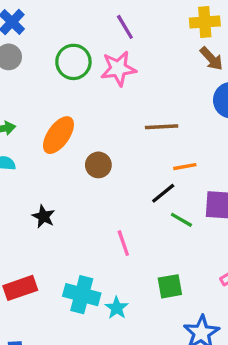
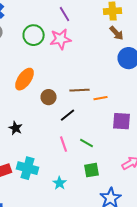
brown line: (162, 127) -> (80, 90), moved
black line: (163, 193) -> (68, 115), moved
green line: (181, 220) -> (87, 143), moved
cyan cross: (82, 295) -> (28, 168), moved

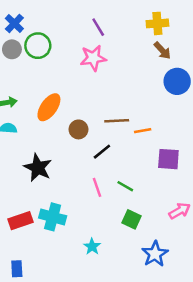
green circle: (34, 35) -> (38, 46), moved
black star: (16, 128) -> (38, 168), size x1.6
green square: (92, 170) -> (131, 219), turned 35
cyan star: (60, 183) -> (92, 247), moved

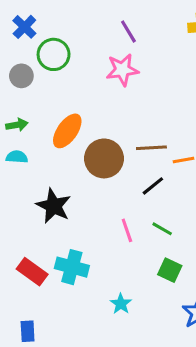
gray circle: (12, 49) -> (21, 76), moved
brown circle: (78, 129) -> (104, 158), size x1.6
black line: (102, 152) -> (153, 186), moved
red rectangle: (21, 221) -> (32, 272), turned 55

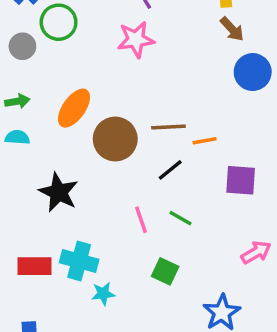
green square: (170, 270) -> (165, 271), moved
red rectangle: (32, 272) -> (34, 266), turned -36
cyan star: (121, 304) -> (103, 294), moved, turned 30

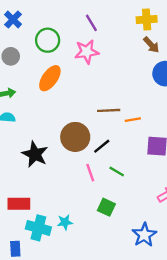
green circle: (59, 22) -> (48, 40), moved
orange ellipse: (74, 108) -> (50, 78), moved
brown circle: (115, 139) -> (75, 137), moved
black line: (170, 170) -> (102, 146), moved
cyan cross: (79, 261) -> (38, 228), moved

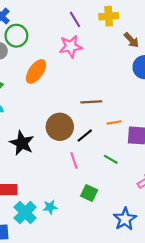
yellow cross: (147, 19) -> (109, 16), moved
green circle: (48, 40) -> (16, 36), moved
orange line: (133, 120) -> (114, 122), moved
green line: (117, 172) -> (111, 159), moved
cyan cross: (38, 228) -> (25, 213), turned 30

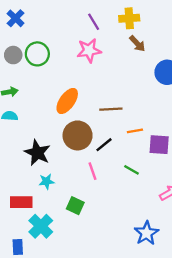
green circle: (16, 36) -> (37, 54), moved
brown arrow: (131, 40) -> (137, 44), moved
orange ellipse: (36, 71) -> (67, 101), moved
green square: (89, 193) -> (75, 206), moved
cyan star: (50, 207) -> (47, 181), moved

